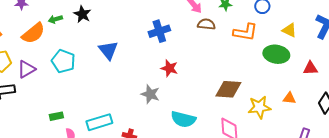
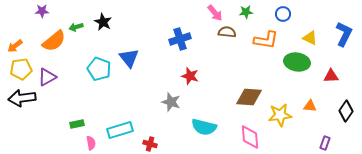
cyan pentagon: (63, 61) -> (99, 69), moved

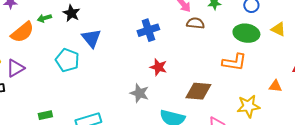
orange L-shape: (266, 40) -> (234, 62), moved
blue triangle: (129, 58) -> (91, 38), moved
green ellipse: (297, 62) -> (246, 33), moved
brown diamond: (249, 97) -> (198, 91), moved
orange triangle: (310, 106) -> (275, 86), moved

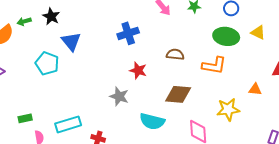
brown semicircle: (195, 23) -> (175, 54), moved

